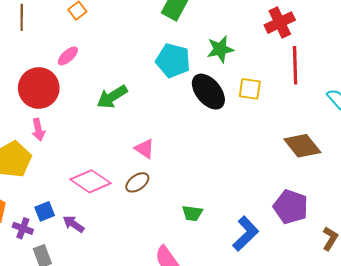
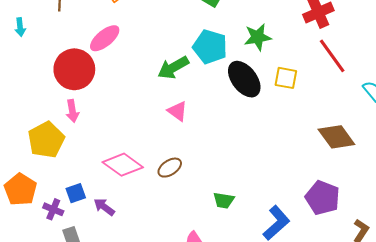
pink ellipse: (68, 56) -> (105, 38), size x1.4
red line: (295, 65) -> (332, 56), turned -36
green arrow: (112, 97) -> (173, 68), moved
pink triangle: (145, 149) -> (177, 111), moved

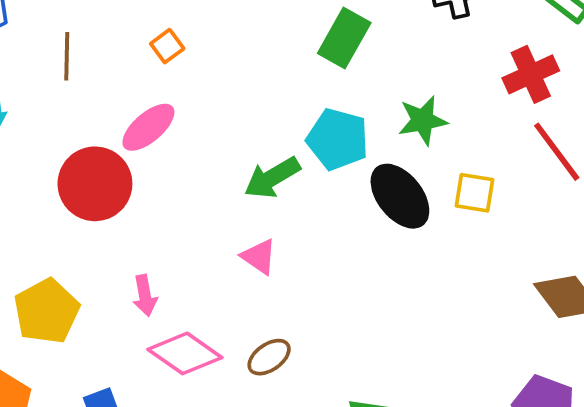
pink arrow: (72, 111) -> (145, 295), moved
pink triangle: (177, 111) -> (259, 257), moved

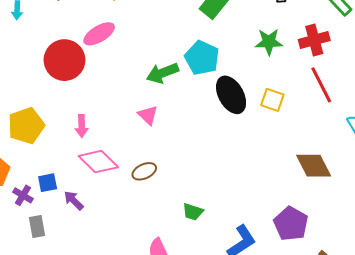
green star: (423, 120) -> (269, 42), moved

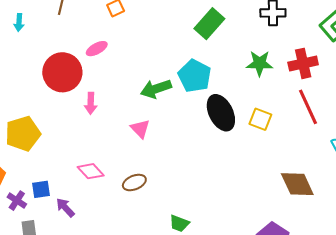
pink ellipse: (99, 34) -> (97, 49), size x0.7
pink arrow: (82, 126) -> (91, 103), moved
pink diamond: (98, 162) -> (91, 171), size x0.7

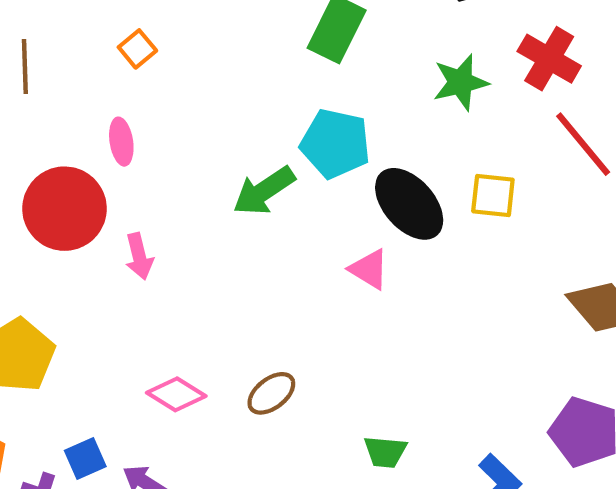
pink ellipse: (97, 49) -> (121, 142), turned -55
red cross: (303, 63) -> (549, 59), turned -32
pink triangle: (140, 129) -> (369, 269), moved

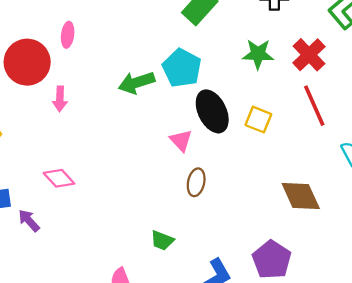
brown ellipse: (271, 393) -> (196, 182), moved, turned -56

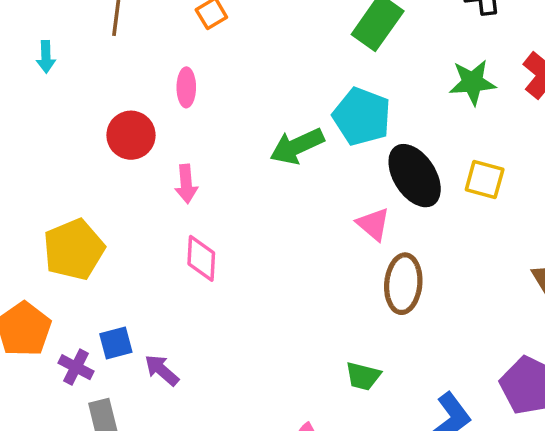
red circle: (27, 62) -> (131, 135), size x0.7
pink diamond: (59, 178) -> (201, 258), moved, turned 52
brown ellipse: (196, 182) -> (403, 284), size x1.4

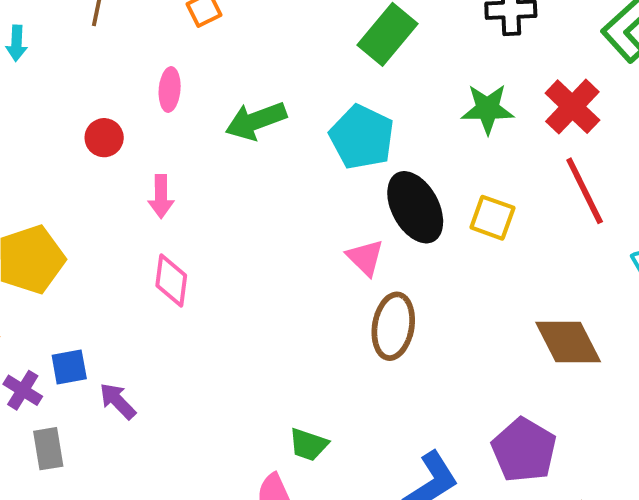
red circle: (131, 135) -> (104, 138), size x0.7
green arrow: (297, 146) -> (256, 121), moved
green trapezoid: (363, 376) -> (308, 445), moved

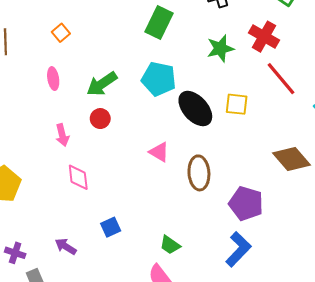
red circle: (104, 138) -> (100, 119), moved
pink triangle: (365, 258) -> (159, 152), moved
blue square: (69, 367) -> (111, 227), moved
green trapezoid: (308, 445) -> (170, 245), turned 30
purple pentagon: (524, 450) -> (246, 204), moved

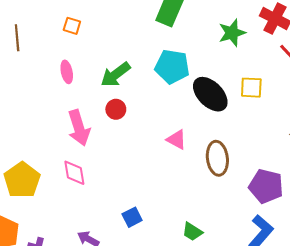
orange square: (61, 33) -> (72, 26), turned -30
pink arrow: (62, 135) -> (79, 128), size x1.6
pink diamond: (78, 177) -> (74, 173), moved

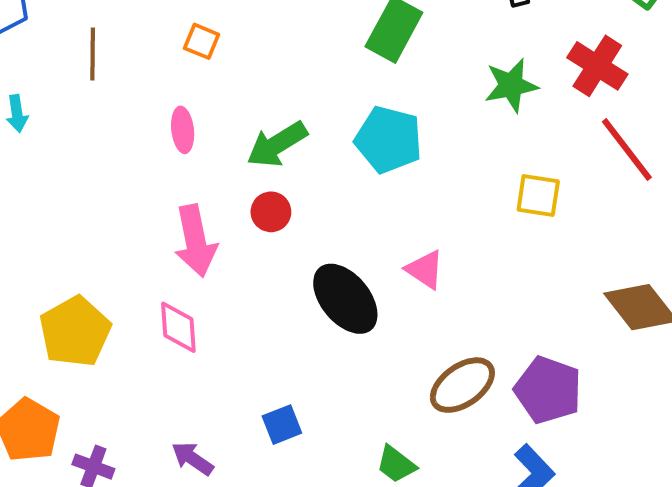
black ellipse: (210, 94) -> (345, 299), moved
pink triangle: (176, 140) -> (425, 270), moved
brown ellipse: (217, 158) -> (462, 385), moved, turned 56

